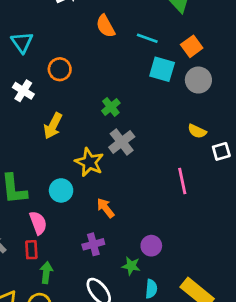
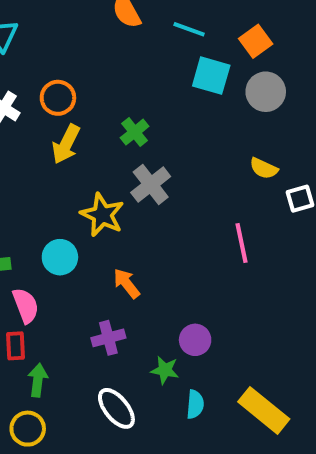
orange circle: (60, 69) -> (58, 98), moved
yellow arrow: (53, 126) -> (66, 144), moved

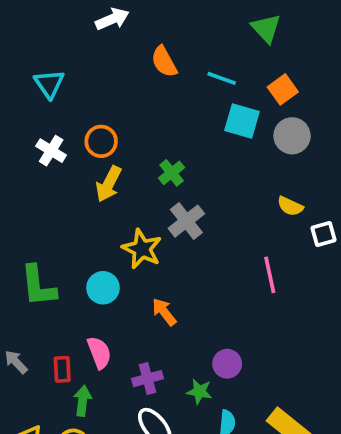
pink semicircle: (26, 306) -> (99, 353), moved
purple cross: (108, 338) -> (147, 379), moved

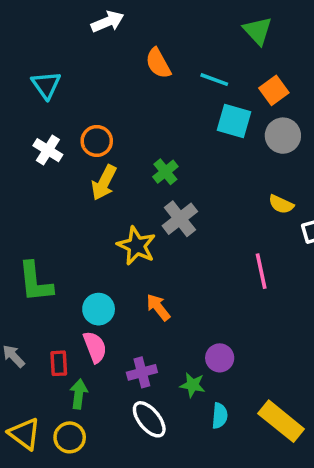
cyan circle: (103, 288) -> (99, 309), moved

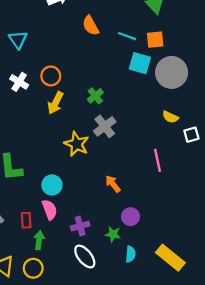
orange square: (274, 90) -> (155, 40), moved, turned 30
gray circle: (283, 136) -> (172, 72), size x1.4
orange arrow: (158, 307) -> (113, 184), moved

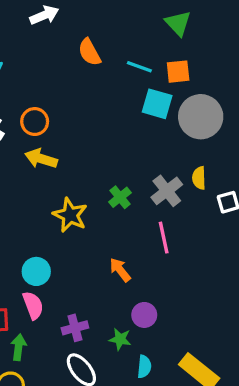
green cross: (95, 96) -> (120, 197), moved
yellow arrow: (55, 103) -> (41, 159), turned 80
yellow semicircle: (170, 117) -> (199, 178), turned 63
gray cross: (105, 126) -> (167, 191), moved
pink line: (157, 160) -> (164, 238), moved

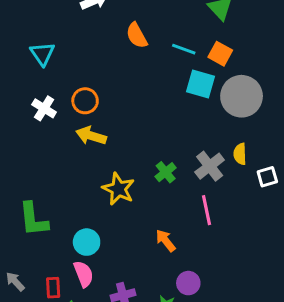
orange square: (178, 72) -> (220, 54), turned 35

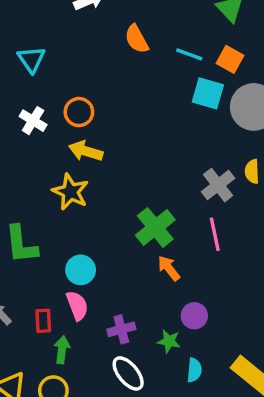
green cross: (166, 172) -> (155, 227), moved, size x1.6
yellow star: (118, 189) -> (70, 192), moved

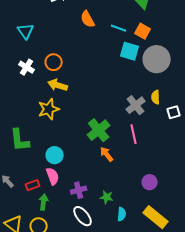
yellow star: (70, 192) -> (49, 109), turned 30
purple circle: (194, 316) -> (150, 182), moved
red rectangle: (43, 321) -> (33, 185), turned 72

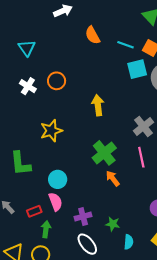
cyan square: (130, 51) -> (137, 69), turned -30
yellow arrow: (58, 85) -> (98, 105), moved, turned 66

